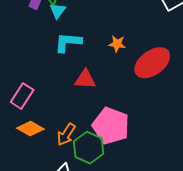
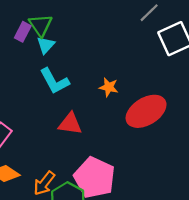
cyan L-shape: (68, 42) -> (54, 81), turned -128

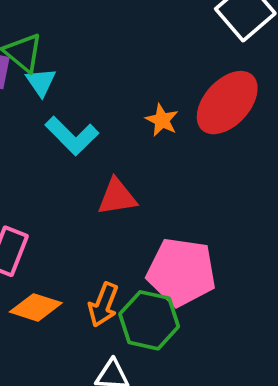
orange star: (109, 87) -> (162, 120), turned 30
red ellipse: (146, 111) -> (227, 103), moved

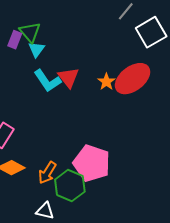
orange star: (162, 120) -> (106, 82), moved
red triangle: (117, 197) -> (69, 77), moved, turned 50

